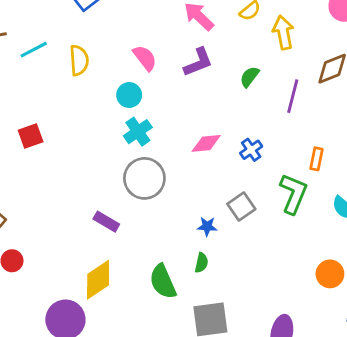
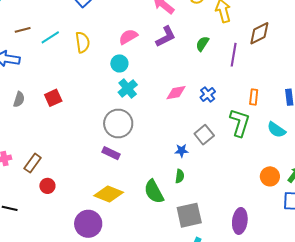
pink semicircle: (145, 58) -> (128, 37), turned -78
gray circle: (144, 178) -> (118, 124), moved
yellow diamond: (98, 280) -> (109, 194), turned 60

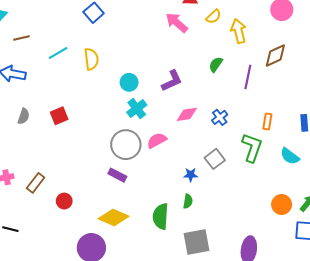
brown line: (23, 30) -> (21, 38), moved
pink semicircle: (128, 37) -> (157, 140), moved
purple L-shape: (166, 37) -> (172, 81), moved
red circle: (47, 186) -> (64, 201), moved
green semicircle: (154, 192) -> (161, 216), turned 30

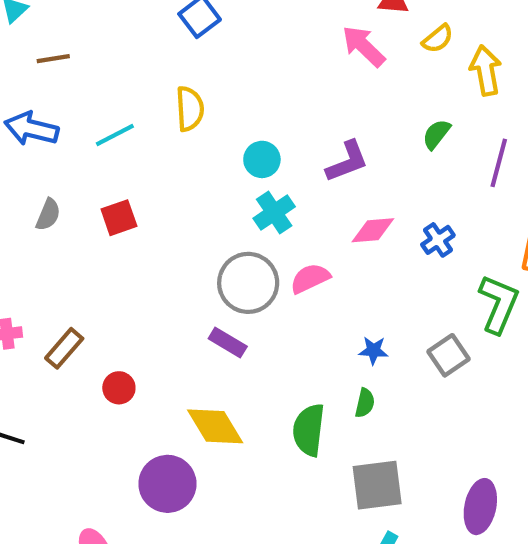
cyan line: (58, 53) -> (115, 135), moved
gray square: (215, 159) -> (449, 355), moved
yellow diamond: (114, 217) -> (215, 426), turned 32

